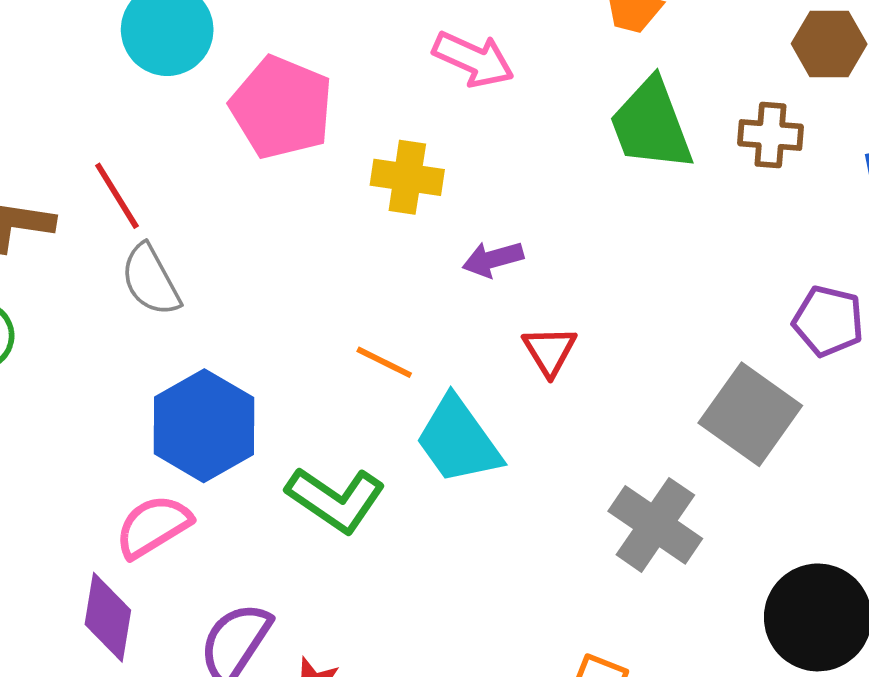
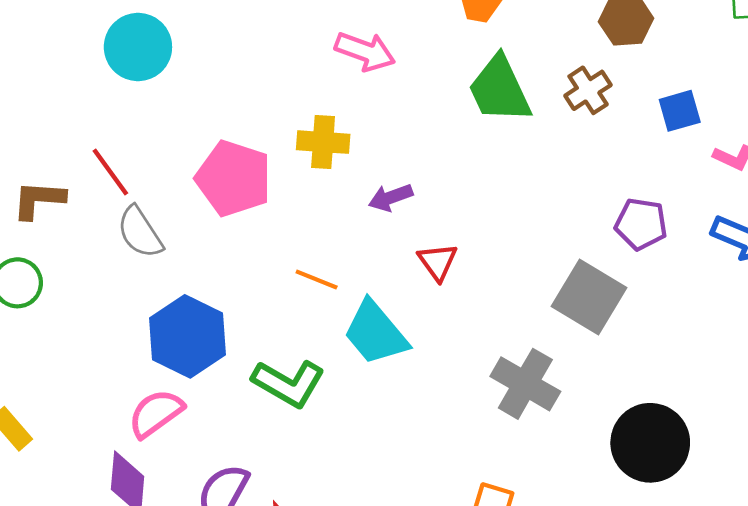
pink pentagon: (281, 107) -> (234, 178), moved
brown cross: (770, 135) -> (588, 90), turned -33

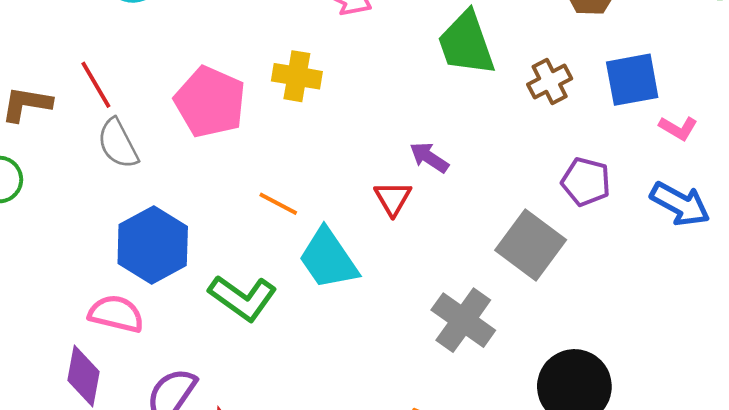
brown cross: (588, 90) -> (550, 82), moved
blue square: (680, 111) -> (632, 80), size x1.4
purple arrow: (391, 197) -> (429, 157), moved, turned 48
pink semicircle: (156, 413) -> (116, 314), turned 44

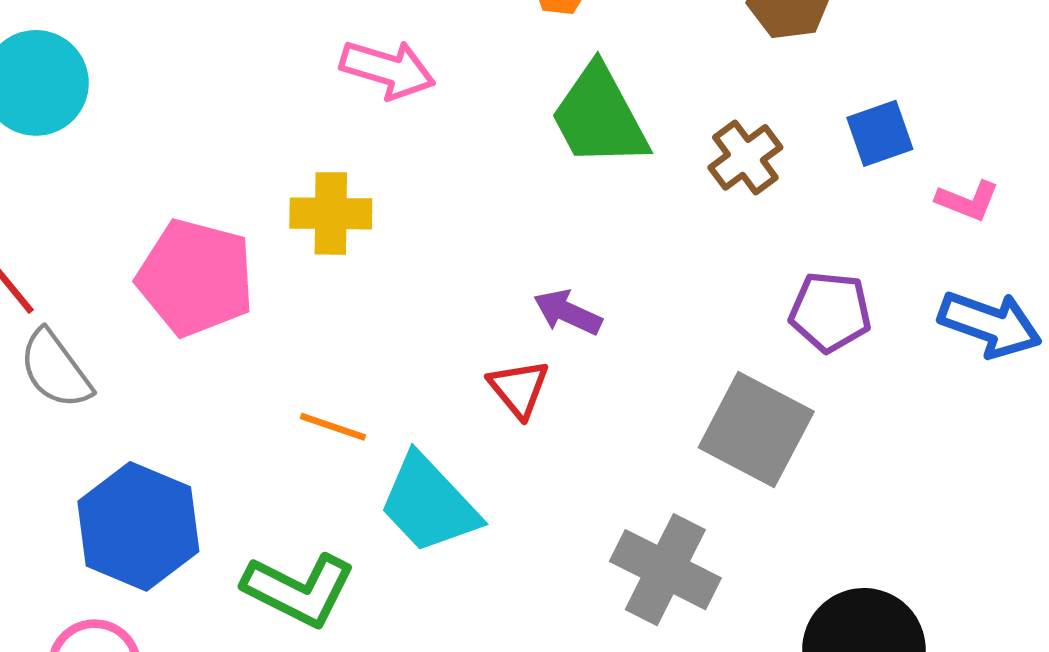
blue square: (632, 80) -> (880, 133), size x0.7

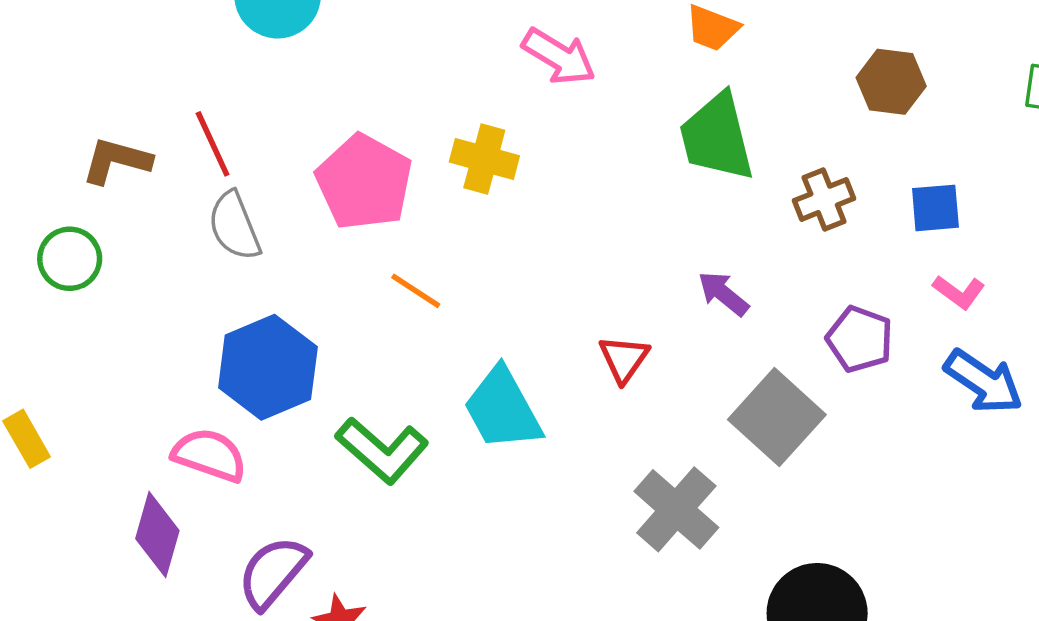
pink L-shape: (968, 201) -> (959, 292), moved
purple arrow: (568, 312) -> (723, 294), moved
red triangle: (519, 388) -> (624, 359), moved
orange line: (333, 427) -> (416, 291), moved

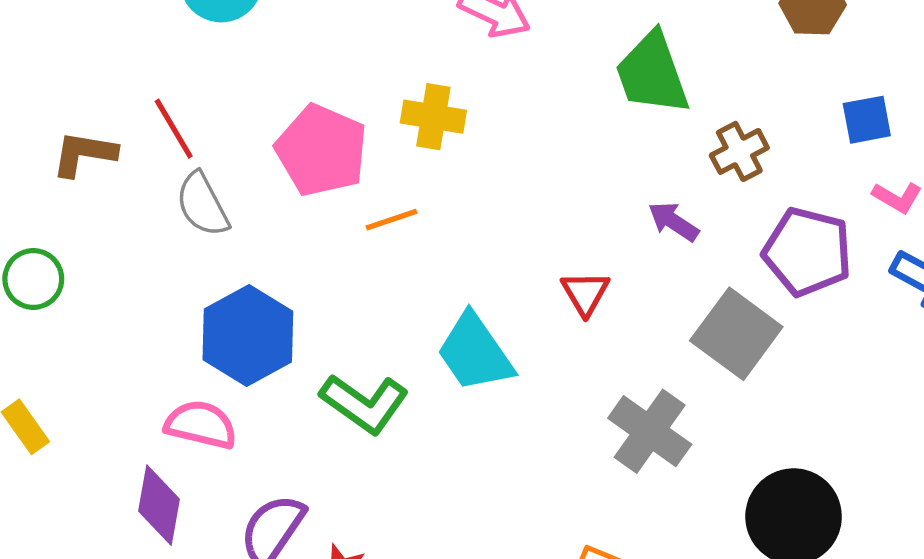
brown cross: (824, 199) -> (739, 151), moved
green circle: (70, 259) -> (33, 279), moved
orange line: (416, 291) -> (391, 220), moved, turned -46
purple pentagon: (860, 339) -> (807, 252), size x1.4

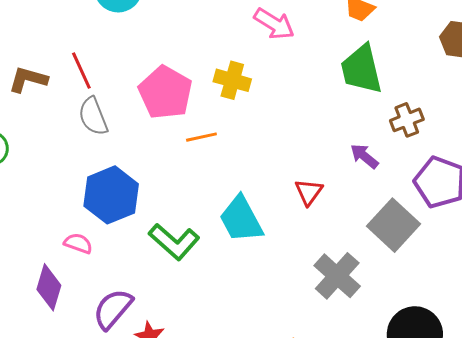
pink semicircle: (201, 425) -> (78, 243), size x0.7

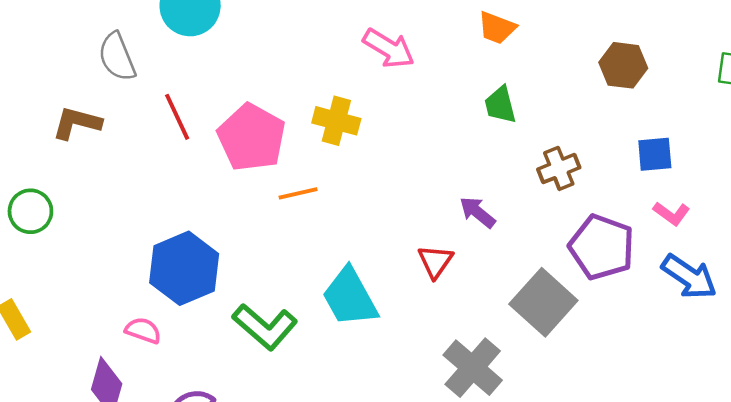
green trapezoid: (361, 69) -> (500, 105), size x0.6
red line: (81, 71) -> (177, 117), moved
gray semicircle: (93, 116) -> (117, 57), moved
purple arrow: (364, 156) -> (478, 212), moved

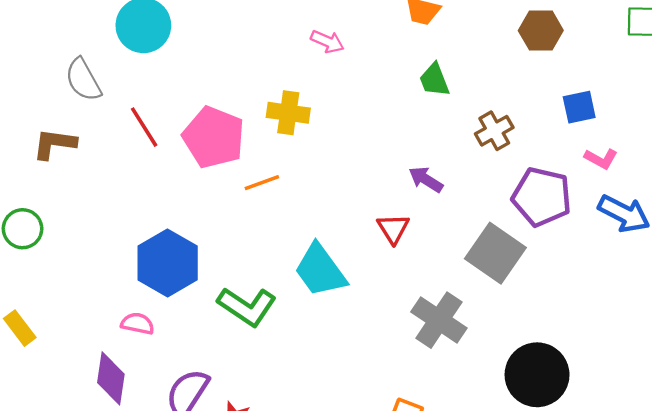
pink arrow: (389, 48) -> (327, 42), size x0.7

